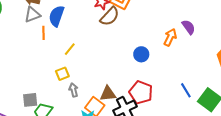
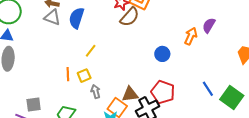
gray triangle: (32, 15) -> (52, 17), turned 42
purple semicircle: (189, 27) -> (209, 25), turned -112
orange line: (44, 33) -> (68, 74), moved
gray square: (30, 100) -> (34, 105), moved

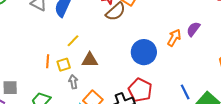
blue circle: (162, 54) -> (144, 52), size x1.6
brown triangle: (130, 94) -> (90, 60), moved

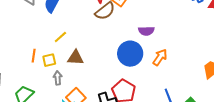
purple semicircle: (193, 29) -> (146, 31), moved, turned -133
orange arrow: (174, 38) -> (160, 57), moved

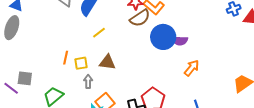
yellow line: (60, 37) -> (99, 33), moved
blue circle: (130, 54) -> (163, 37), moved

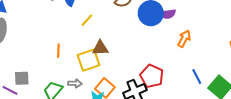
yellow square: (81, 63) -> (88, 60), moved, size x1.6
gray arrow: (88, 82) -> (75, 83), moved, turned 104

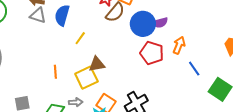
red pentagon: (152, 76) -> (152, 53), moved
blue line: (197, 76) -> (194, 69), moved

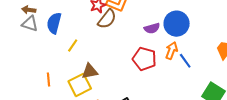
blue circle: (143, 24) -> (177, 24), moved
blue line: (194, 69) -> (185, 61), moved

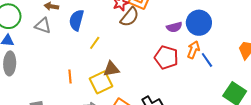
gray triangle: (30, 24) -> (43, 26), moved

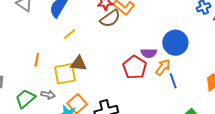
purple semicircle: (174, 27) -> (149, 53), moved

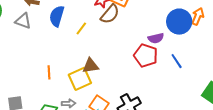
yellow line: (70, 34) -> (81, 28), moved
orange arrow: (163, 67) -> (198, 16), moved
blue line: (173, 81) -> (177, 61), moved

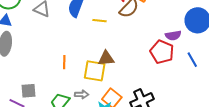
yellow line: (81, 28) -> (99, 21), turned 56
yellow square: (80, 79) -> (95, 71), turned 30

